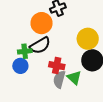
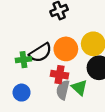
orange circle: (42, 23) -> (66, 49), moved
blue circle: (20, 66) -> (22, 93), moved

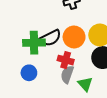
green cross: (23, 60) -> (34, 43), size x1.5
green triangle: (79, 88) -> (85, 84), moved

